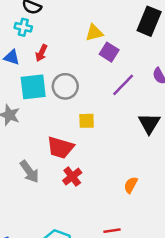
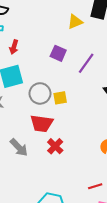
yellow triangle: (94, 33) -> (75, 22), moved
purple square: (109, 52) -> (58, 53), moved
gray circle: (65, 86) -> (40, 93), moved

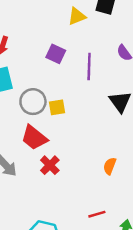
purple line: (86, 63) -> (89, 67), turned -35
red trapezoid: (42, 123) -> (34, 138), turned 30

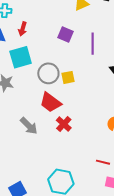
red line: (97, 214) -> (103, 162), turned 32

